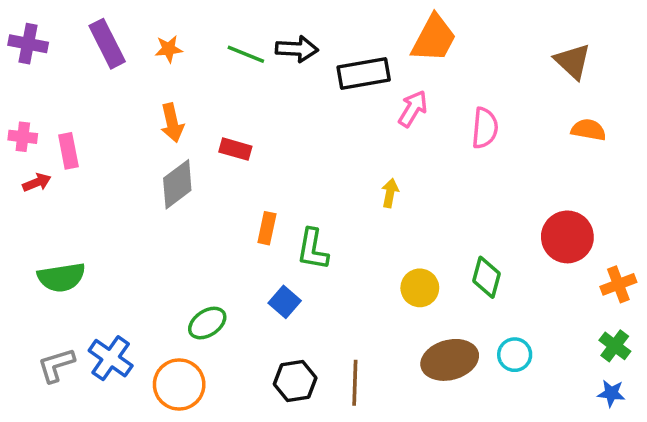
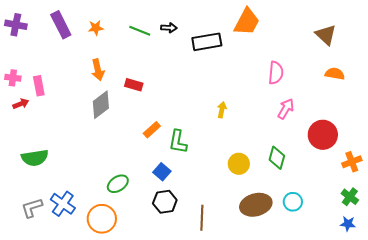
black arrow: (297, 49) -> (169, 28), size x0.7
pink arrow: (413, 109) -> (286, 109), moved
orange rectangle: (267, 228) -> (152, 130), turned 36
black hexagon: (295, 381) -> (165, 202), moved

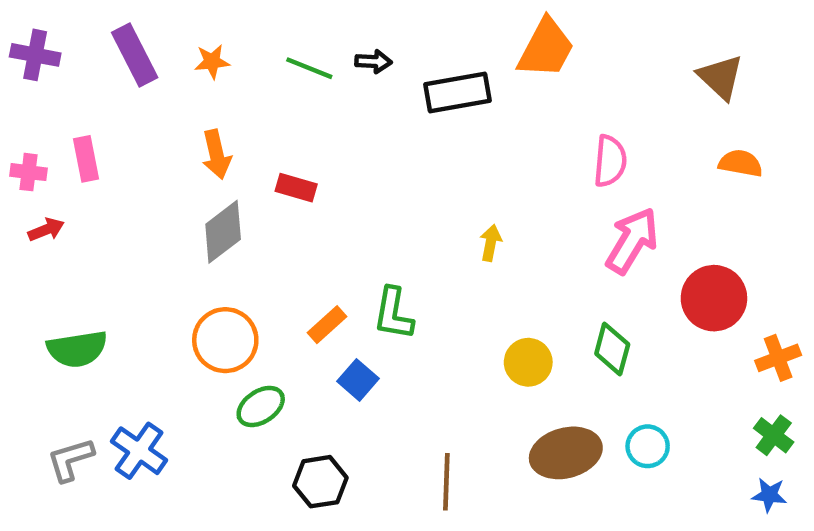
pink rectangle: (39, 86) -> (86, 159), moved
pink arrow: (286, 109) -> (632, 241), size x1.4
orange rectangle: (152, 130) -> (327, 325), moved
black hexagon: (165, 202) -> (320, 482), moved
orange circle: (102, 219) -> (225, 340), moved

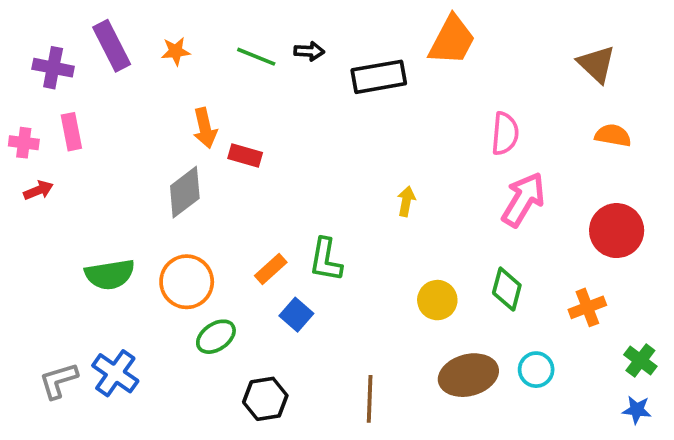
purple cross: (35, 55) -> (53, 68), moved
orange arrow: (216, 154) -> (205, 128), moved
red circle: (714, 298) -> (617, 231), moved
green semicircle: (77, 349) -> (110, 274), moved
orange cross: (778, 358) -> (587, 307), moved

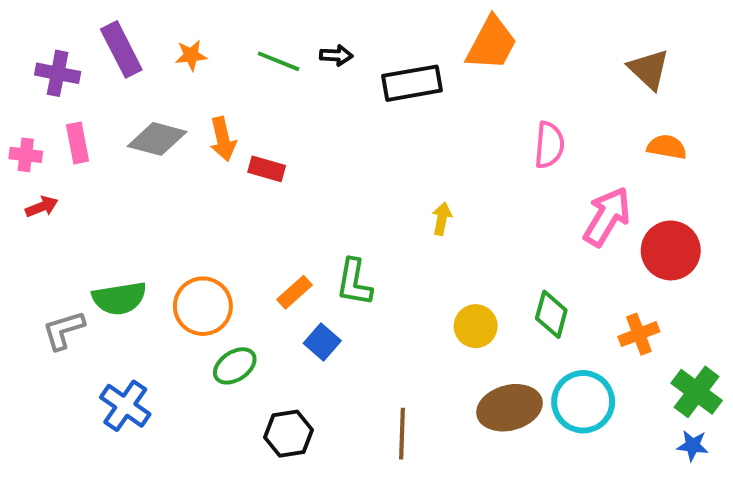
gray diamond: (185, 192) -> (157, 139), moved, turned 52
pink arrow: (523, 199) -> (607, 217), moved
green cross: (640, 360) -> (697, 392), size x1.4
cyan circle: (536, 370) -> (583, 402), size x1.6
gray L-shape: (59, 381) -> (64, 330), moved

